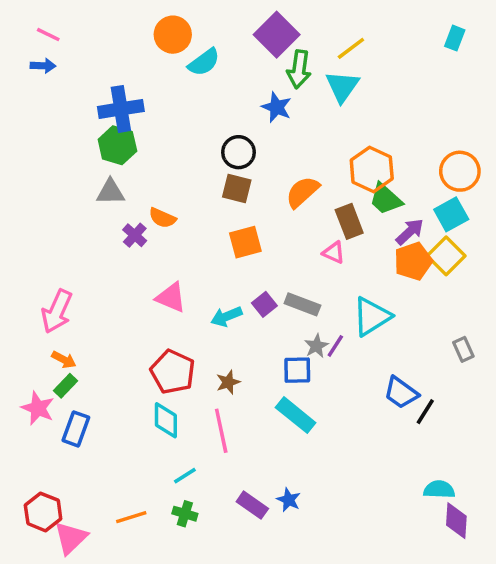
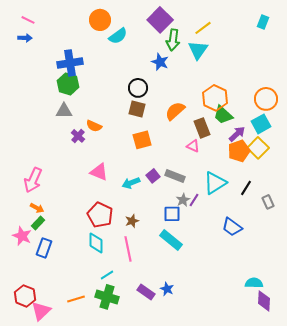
black line: (425, 412) -> (246, 188), moved
green cross: (185, 514) -> (107, 297), size x1.6

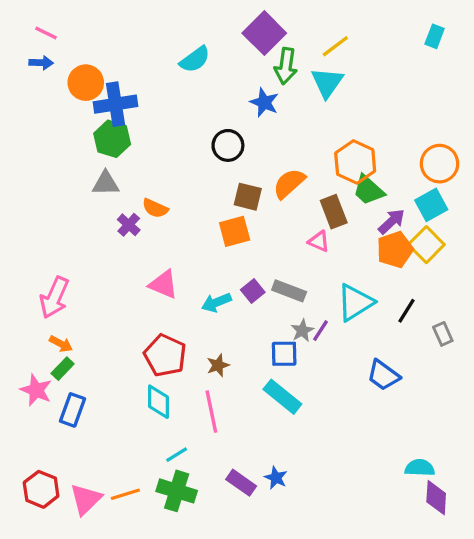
orange circle: (100, 20) -> (86, 83), moved
brown square: (137, 109) -> (248, 197), moved
pink triangle: (41, 311) -> (86, 499), moved

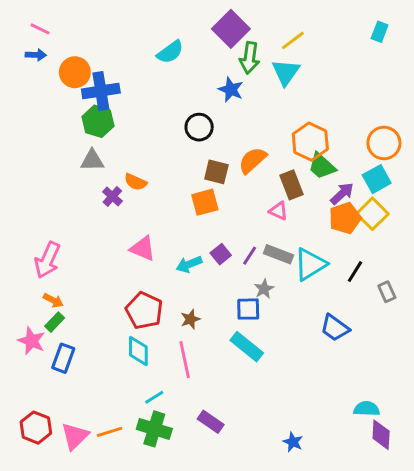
gray rectangle: (289, 291) -> (278, 254), moved
purple line: (320, 331) -> (250, 256), moved
blue star: (276, 478) -> (293, 442), moved

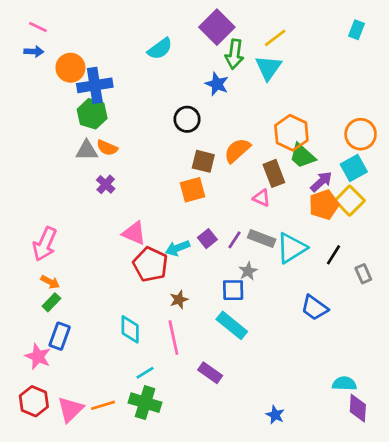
orange semicircle: (136, 182) -> (107, 148), moved
red pentagon: (144, 311) -> (150, 264), moved
pink star: (32, 341) -> (38, 357), moved
purple rectangle: (211, 422) -> (210, 373), moved

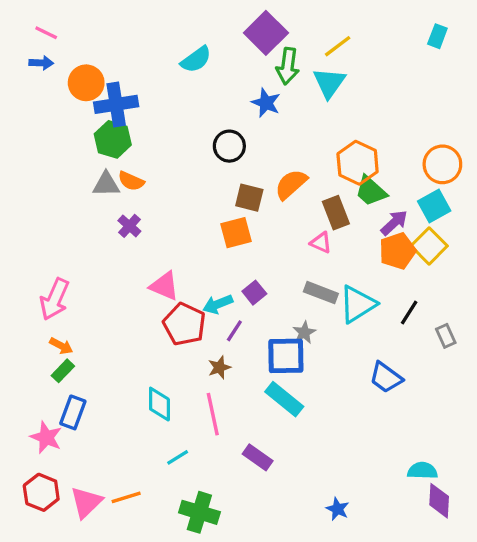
purple line: (234, 240) -> (234, 331), moved
blue square: (233, 290) -> (286, 356), size x1.4
green cross: (145, 403) -> (199, 512), moved

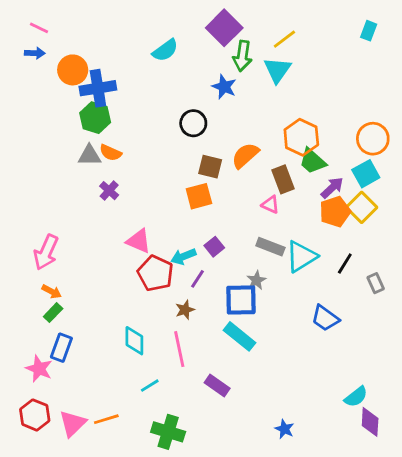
cyan semicircle: (422, 471) -> (356, 397), turned 140

